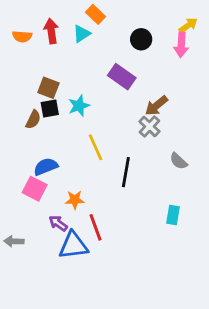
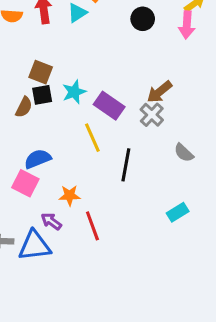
purple rectangle: (122, 77) -> (109, 106), moved
cyan rectangle: (173, 215) -> (178, 212), turned 48
blue triangle: (73, 245) -> (35, 246), moved

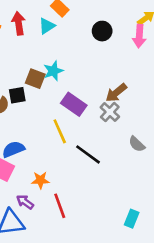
brown square: (41, 72) -> (35, 79), moved
cyan star: (74, 92) -> (53, 71), moved
black line: (126, 165) -> (88, 154), turned -64
cyan rectangle: (178, 212) -> (132, 219), moved, turned -36

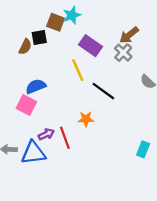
orange star: (40, 180) -> (86, 119), moved
purple arrow: (25, 202) -> (46, 134), turned 119
red line: (60, 206) -> (65, 138), moved

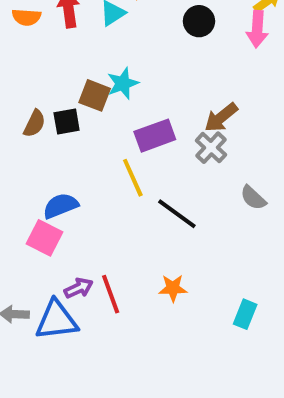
purple rectangle: (91, 46) -> (155, 136), turned -55
brown semicircle: (25, 47) -> (34, 124), moved
orange star: (86, 119) -> (173, 288), moved

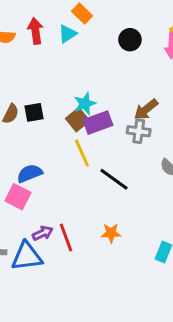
cyan star: (123, 83) -> (85, 104), moved
brown square: (95, 95) -> (78, 120), moved, turned 30
gray cross: (211, 148) -> (139, 131), turned -35

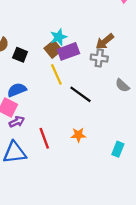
black square: (34, 112) -> (20, 55), moved, turned 32
purple arrow: (43, 233) -> (17, 122), moved

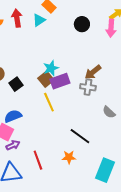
black square: (20, 55) -> (16, 84), turned 32
black line: (81, 94) -> (80, 136), moved
cyan rectangle: (118, 149) -> (105, 170), size x1.6

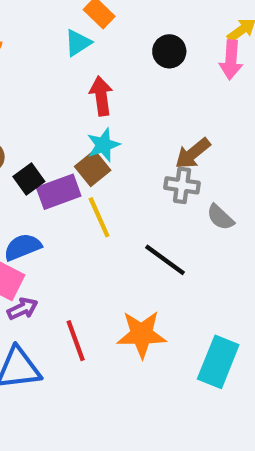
red arrow: (17, 18) -> (101, 96), moved
purple rectangle: (60, 81) -> (59, 192), moved
gray semicircle: (109, 112) -> (220, 217), moved
black line: (80, 136) -> (165, 260), moved
orange star: (69, 157) -> (142, 334), size x1.6

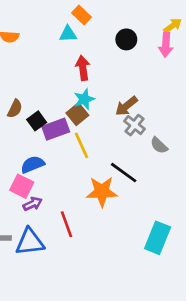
cyan triangle: (78, 43) -> (68, 34), turned 30
brown arrow: (193, 153) -> (126, 106), moved
gray cross: (182, 185) -> (134, 125), turned 30
orange star: (142, 334) -> (102, 192), moved

